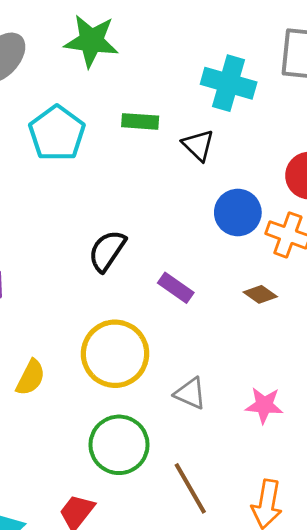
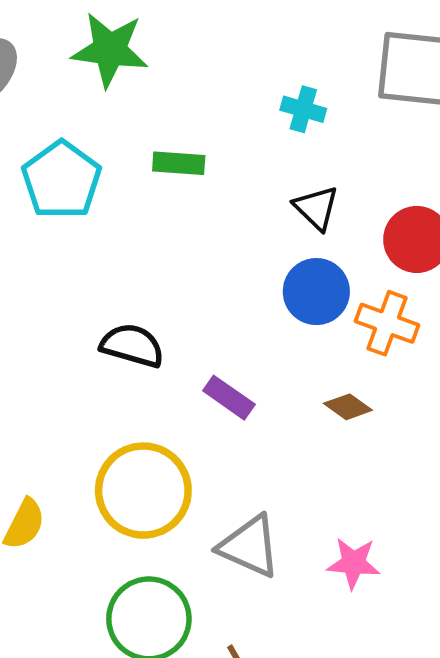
cyan cross: (229, 83) -> (303, 109), size x0.6
black triangle: (198, 145) -> (316, 208), moved
black semicircle: (107, 251) -> (132, 345), turned 72
gray triangle: (190, 393) -> (249, 546), size x1.4

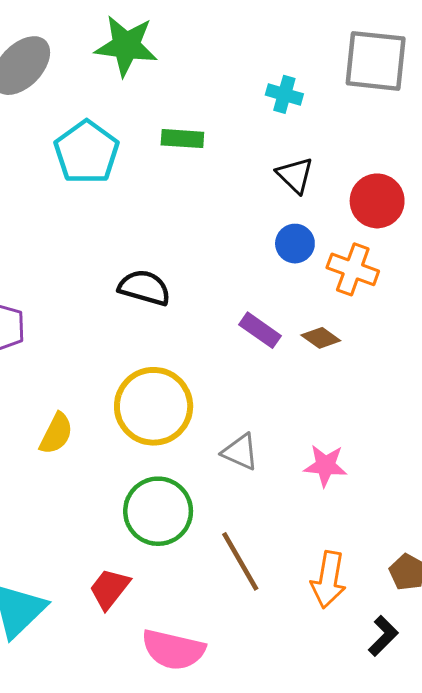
blue circle: (316, 292) -> (295, 244), size x0.7
purple rectangle: (229, 398) -> (260, 330), moved
gray triangle: (249, 546) -> (240, 452), size x0.7

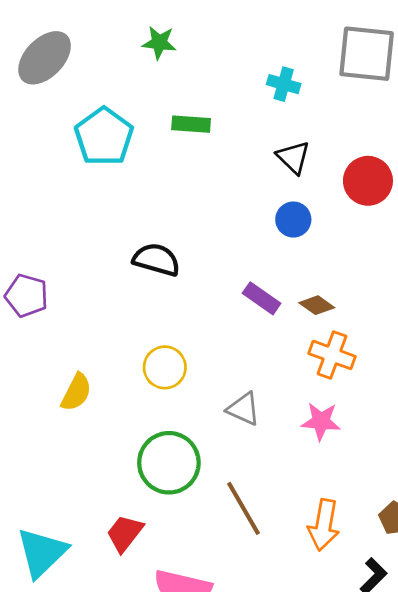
green star: (126, 46) -> (159, 43), moved, size x0.6
orange cross: (353, 269) -> (332, 355), moved
yellow circle: (154, 406) -> (165, 367), size x0.6

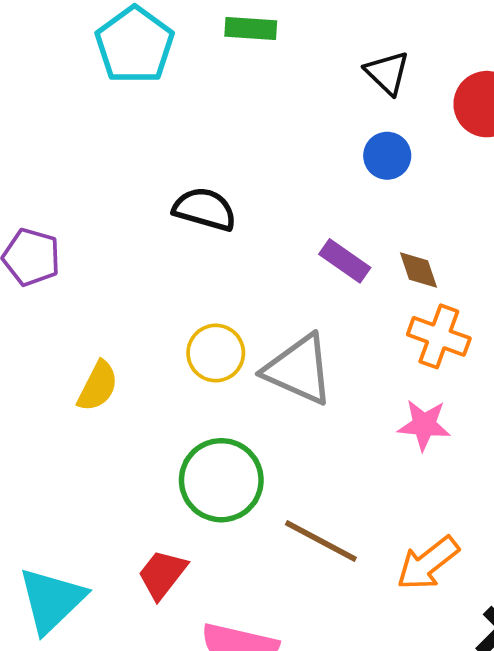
brown diamond: (317, 305) -> (419, 270), turned 36
gray triangle: (244, 409) -> (299, 370), moved, size x1.6
brown line: (244, 508) -> (321, 541), turned -32
orange arrow: (324, 525) -> (428, 563), turned 42

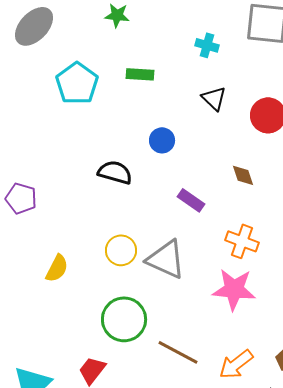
blue circle: (387, 156) -> (162, 140), moved
brown diamond: (419, 270) -> (243, 175), moved
pink star: (424, 425) -> (234, 289), size x1.5

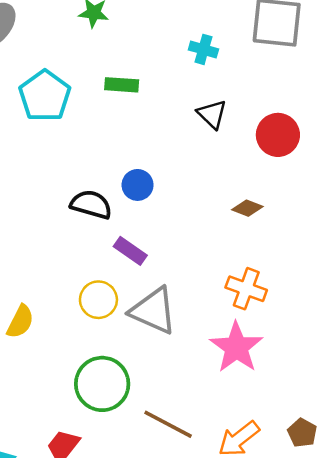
blue circle: (162, 140) -> (138, 185), moved
brown diamond: (243, 175) -> (247, 208), turned -50
purple rectangle: (191, 200) -> (130, 251), moved
pink star: (234, 289) -> (236, 347), turned 30

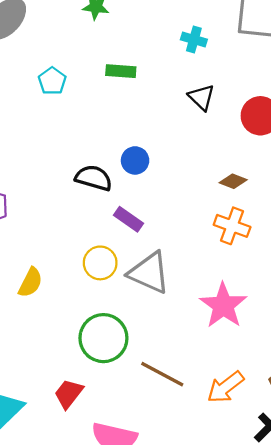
cyan pentagon: (45, 96) -> (52, 81), size x0.6
orange cross: (246, 289) -> (232, 226), moved

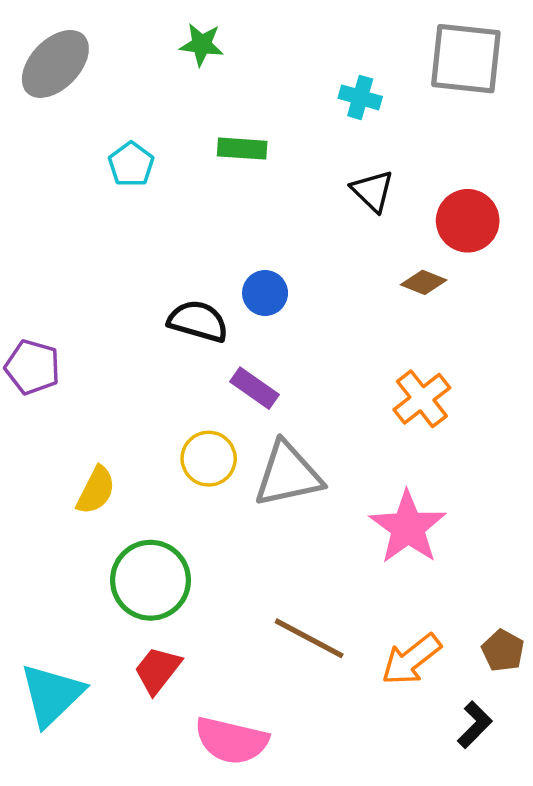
brown diamond: (233, 181) -> (424, 282), moved
orange cross: (232, 226) -> (422, 399), turned 32
gray triangle: (149, 273) -> (288, 474), turned -36
green circle: (103, 338) -> (151, 580), moved

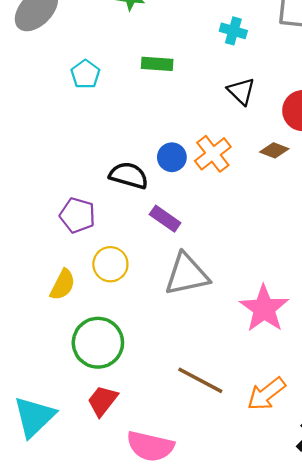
purple pentagon: (32, 367) -> (77, 215), moved
orange cross: (422, 399) -> (213, 154), moved
yellow circle: (209, 459) -> (110, 264), moved

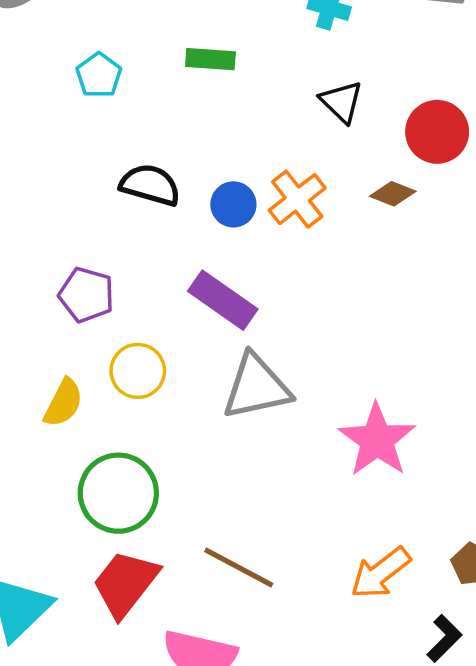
black semicircle: (129, 175) -> (150, 185), moved
purple rectangle: (165, 219) -> (223, 300), size x1.4
brown line: (200, 380) -> (239, 568), moved
red trapezoid: (102, 401) -> (125, 583), size x1.4

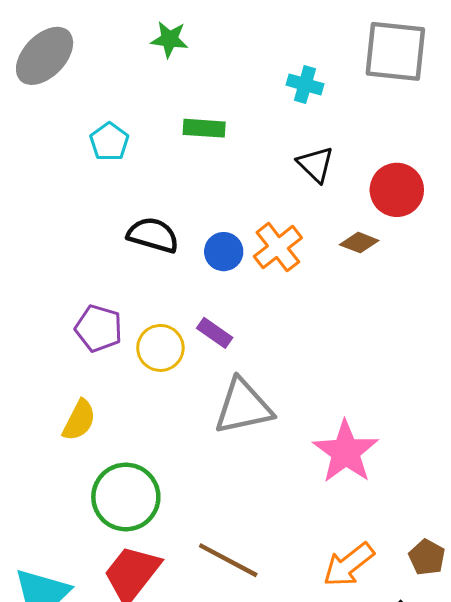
purple rectangle: (223, 300) -> (215, 333), size x0.6
yellow circle: (138, 371) -> (160, 348), moved

